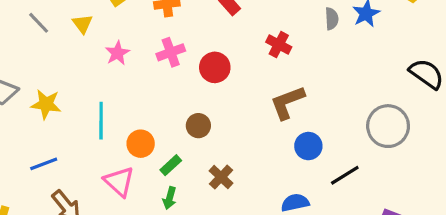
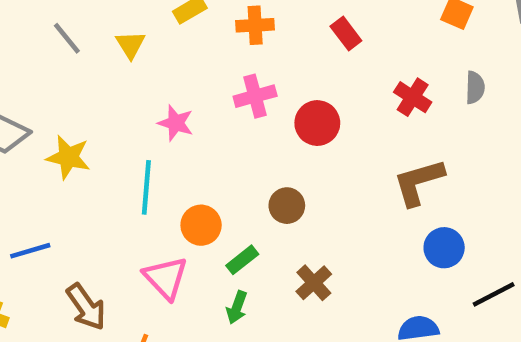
gray semicircle: (332, 19) -> (475, 88), moved
pink star: (117, 53) -> (176, 123), moved, turned -30
blue line: (44, 164) -> (30, 251), moved

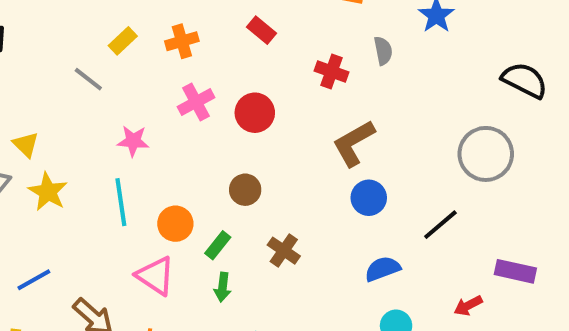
gray line: (67, 38) -> (88, 79), moved
yellow triangle: (130, 45) -> (26, 144), moved
yellow star: (68, 157) -> (48, 192), turned 30
blue circle: (444, 248) -> (369, 198), moved

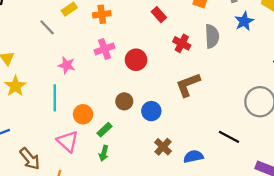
red rectangle: (262, 30) -> (159, 15), moved
gray semicircle: (383, 51) -> (212, 36), size x1.5
blue circle: (369, 198) -> (151, 111), moved
black line: (440, 225) -> (229, 137), turned 60
brown cross: (284, 251) -> (163, 147), moved

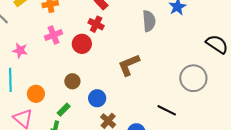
red cross: (182, 43) -> (96, 24), moved
blue circle: (151, 111) -> (97, 98), moved
green rectangle: (105, 130) -> (64, 110), moved

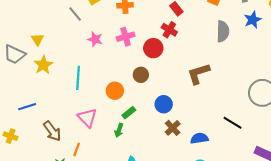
pink star: (20, 50) -> (95, 39), moved
brown circle: (72, 81) -> (141, 75), moved
orange circle: (36, 94) -> (115, 91), moved

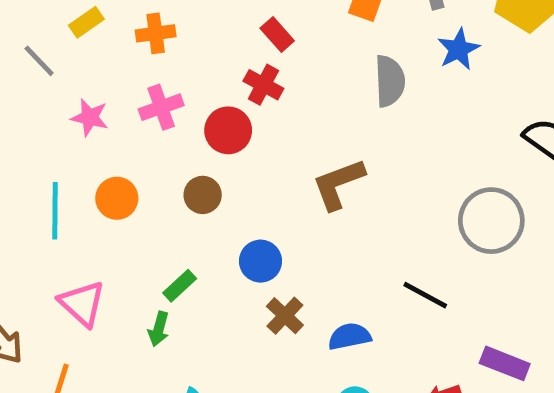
orange circle: (115, 91) -> (117, 198), moved

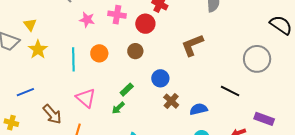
pink cross: (161, 107) -> (117, 15), turned 30
green arrow: (159, 329) -> (118, 108), turned 32

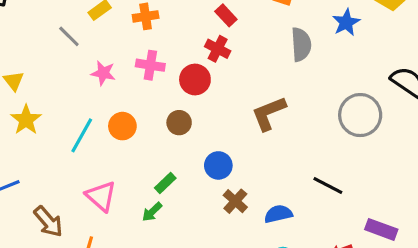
cyan line: (73, 59) -> (82, 135), turned 30
gray circle: (257, 59) -> (360, 115), moved

